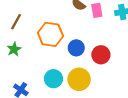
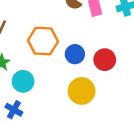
cyan circle: (53, 79) -> (23, 81), moved

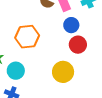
blue circle: (75, 54) -> (71, 25), moved

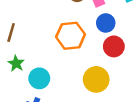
orange hexagon: (27, 37) -> (71, 36), moved

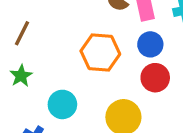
cyan circle: (39, 78) -> (62, 104), moved

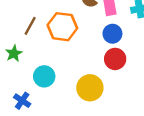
brown line: (22, 33) -> (30, 26), moved
orange hexagon: (100, 53) -> (62, 27), moved

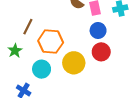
orange hexagon: (62, 27) -> (51, 42), moved
yellow circle: (90, 88) -> (74, 63), moved

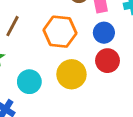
orange hexagon: (51, 42) -> (60, 32), moved

